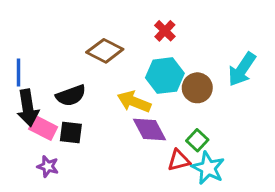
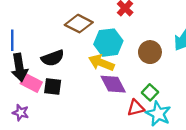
cyan hexagon: (165, 76) -> (108, 43), moved
purple star: (48, 166) -> (21, 113), moved

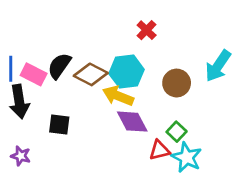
brown diamond: (79, 24) -> (91, 74), moved
black semicircle: (53, 58) -> (59, 66), moved, turned 145
pink rectangle: (31, 83) -> (34, 74), moved

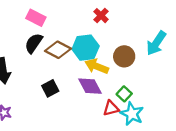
pink rectangle: (34, 74) -> (36, 18), moved
yellow arrow: (118, 96) -> (97, 66), moved
black square: (59, 124) -> (50, 88), moved, turned -35

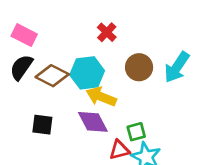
brown circle: (124, 56) -> (139, 67), moved
black square: (50, 88) -> (42, 125), turned 35
green square: (124, 94) -> (136, 132), turned 32

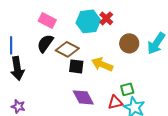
cyan hexagon: (87, 73) -> (88, 21), moved
purple diamond: (93, 122) -> (83, 97), moved
black square: (42, 125) -> (76, 66), moved

